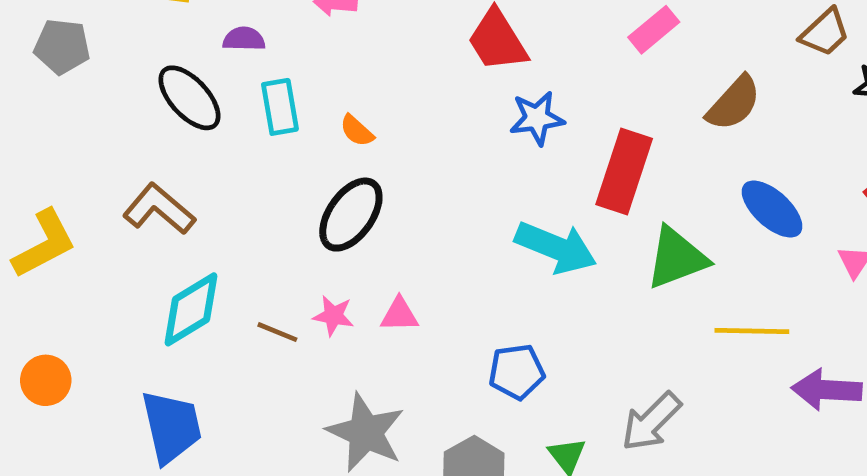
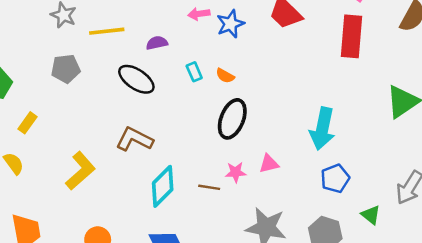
cyan rectangle: (280, 107) -> (194, 72), moved, size x0.7
blue star: (537, 118) -> (230, 24), moved
red rectangle: (624, 172) -> (351, 36), moved
cyan arrow: (556, 247) -> (322, 129), moved, turned 93

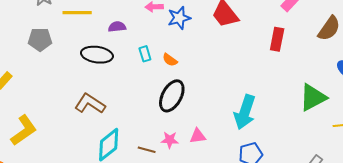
red rectangle: (351, 36) -> (277, 39), size x0.7
black ellipse: (136, 79) -> (97, 55), turned -32
yellow L-shape: (80, 171) -> (24, 130), moved

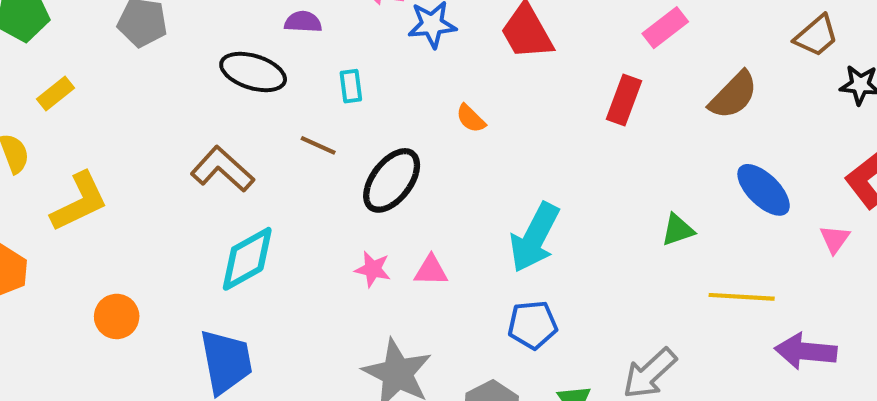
orange semicircle: (170, 60) -> (471, 118), moved
green triangle: (313, 97) -> (678, 230), size x0.6
brown line: (147, 150) -> (318, 145), moved

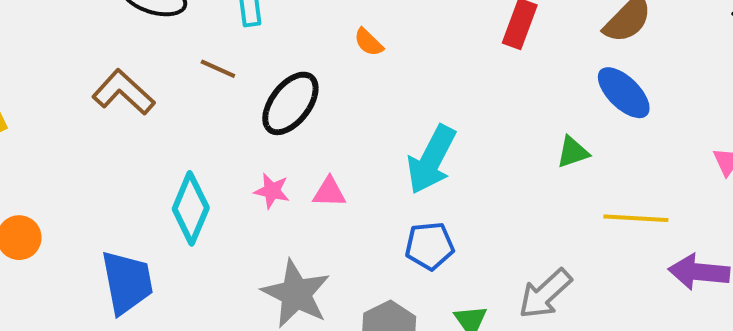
blue ellipse: (764, 190) -> (624, 93), moved
cyan diamond: (247, 259) -> (191, 208), moved, turned -38

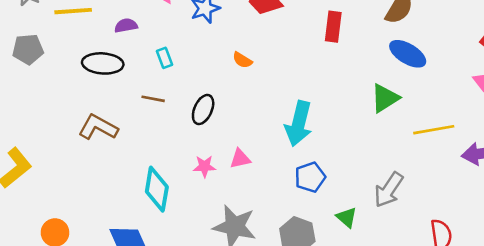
black ellipse: (290, 103) -> (203, 110), size x0.7
green triangle: (573, 152) -> (385, 98), size x1.4

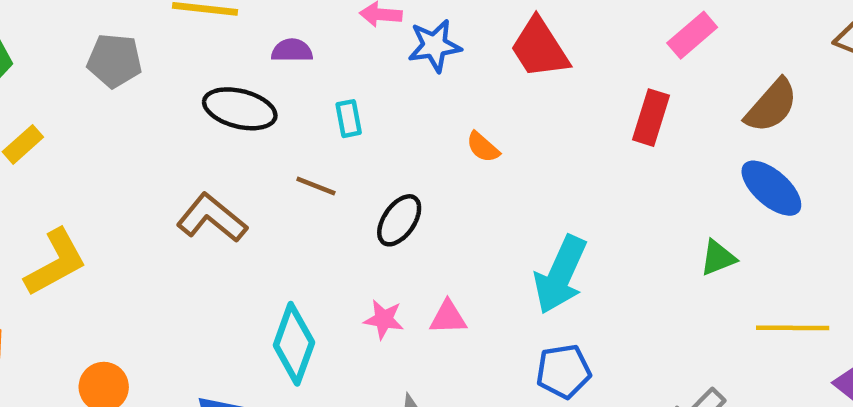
green triangle: (385, 98) -> (718, 258), size x0.7

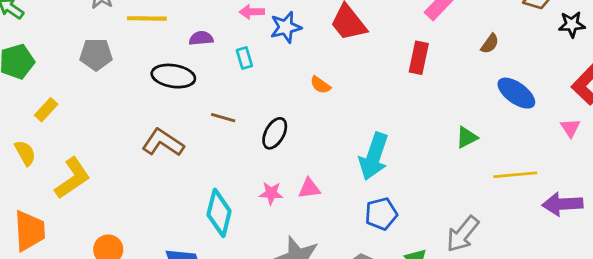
brown semicircle: (771, 106) -> (490, 44), size x0.6
cyan rectangle: (349, 119) -> (244, 58), moved
blue ellipse: (771, 188) -> (516, 93), moved

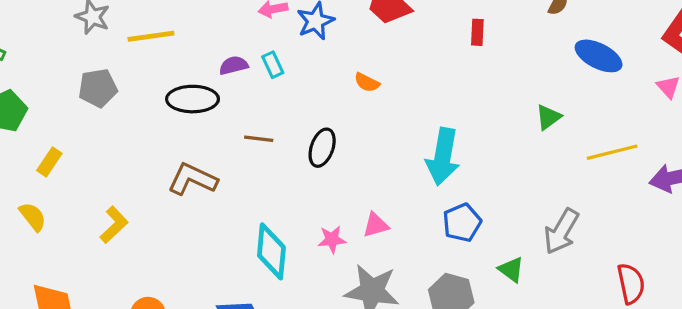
purple semicircle: (201, 38) -> (234, 65), moved
red rectangle: (419, 58) -> (477, 32), size x0.7
yellow L-shape: (72, 178) -> (114, 225), moved, size x0.7
pink triangle: (309, 188) -> (376, 225), moved
pink star: (271, 193) -> (332, 239), moved

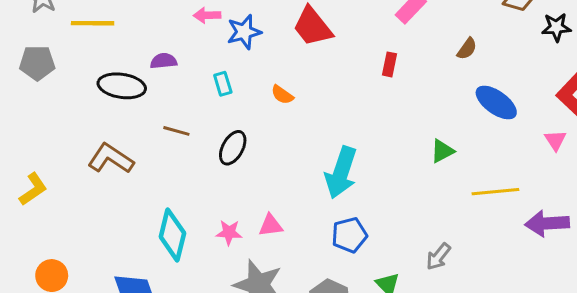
cyan rectangle: (273, 65) -> (223, 84), moved
gray arrow: (561, 231) -> (438, 257), size x0.7

